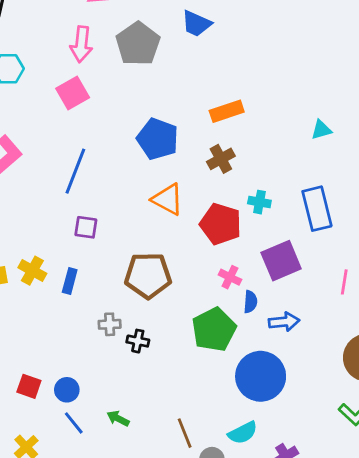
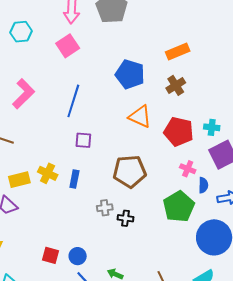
cyan cross: (259, 202) -> (212, 127), moved

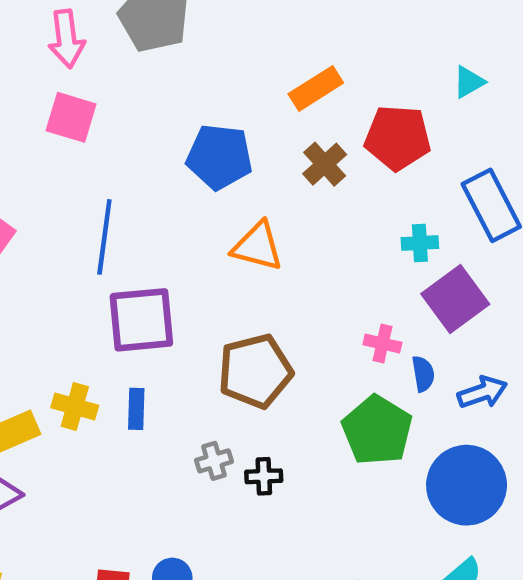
pink square: (68, 46) -> (71, 117), turned -30
red pentagon: (179, 132) -> (398, 138), moved
purple square: (83, 140) -> (141, 320), size x1.8

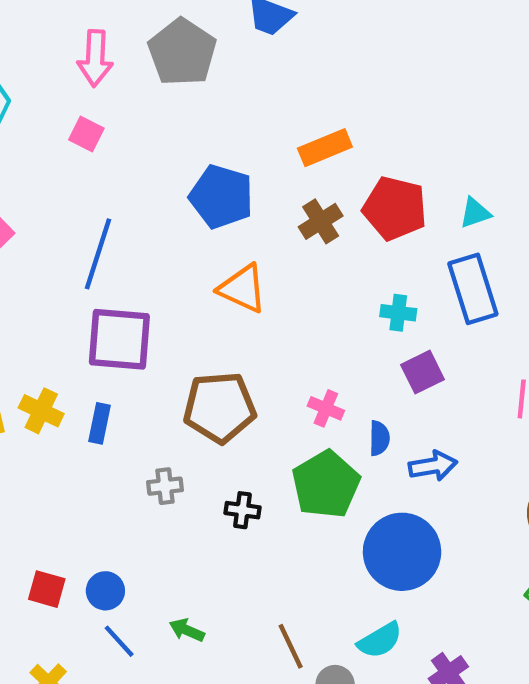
cyan triangle: (469, 82) -> (475, 213), moved
pink square: (71, 117) -> (86, 134), size x0.7
purple square: (455, 299) -> (423, 372), size x0.7
pink cross: (382, 344) -> (326, 408), moved
black cross: (264, 476) -> (242, 510), moved

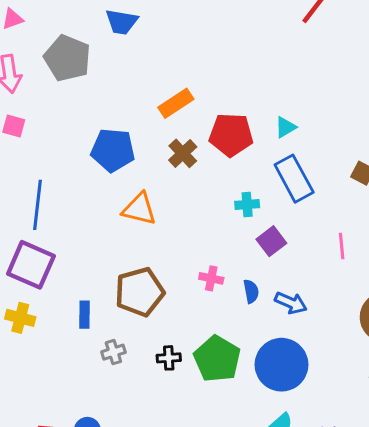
purple square: (119, 339) -> (31, 265), moved, turned 30
blue rectangle: (100, 423) -> (85, 315), moved
blue arrow: (433, 466) -> (291, 303), turned 44
green pentagon: (326, 484) -> (217, 359), moved

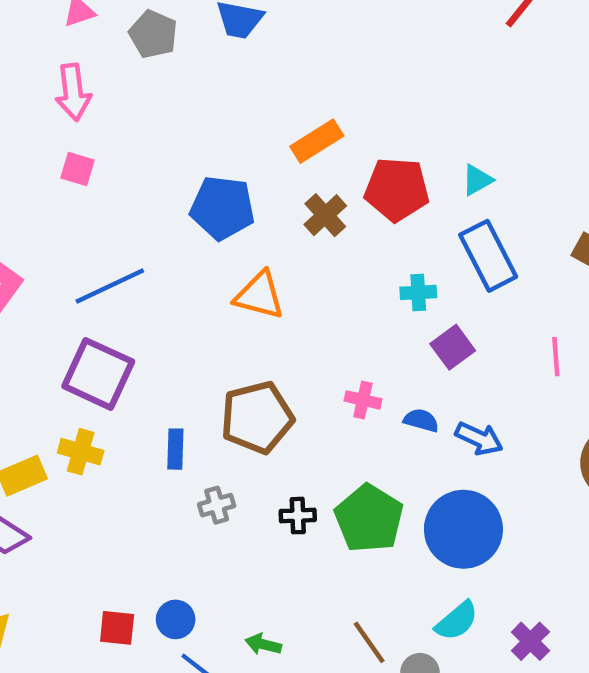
gray pentagon: (67, 58) -> (153, 34), moved, size x0.7
blue line: (38, 205) -> (110, 286), turned 57
blue semicircle: (251, 291) -> (421, 420), turned -65

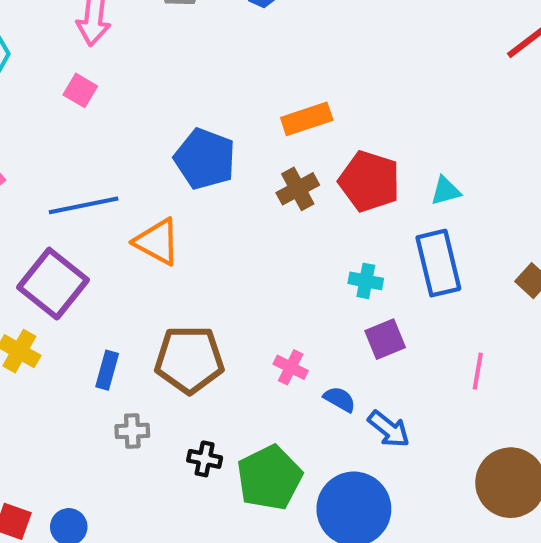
orange triangle: (259, 295) -> (157, 242), moved

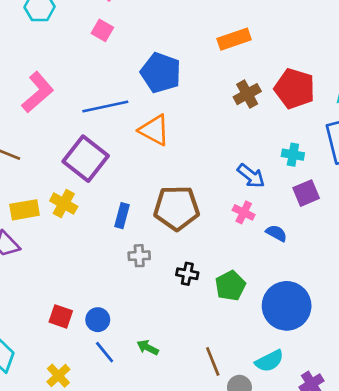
orange rectangle: (307, 119) -> (234, 39), moved
blue pentagon: (205, 159) -> (161, 73), moved
blue arrow: (389, 429) -> (251, 176), moved
green pentagon: (269, 478) -> (230, 286), size x0.7

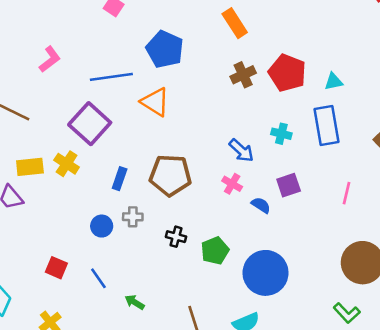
orange rectangle: (234, 39) -> (235, 23), turned 72
pink L-shape: (38, 92) -> (50, 59), size x0.7
purple square: (306, 193) -> (289, 185), moved
blue circle: (98, 320) -> (102, 226), moved
blue line: (105, 352) -> (98, 278), moved

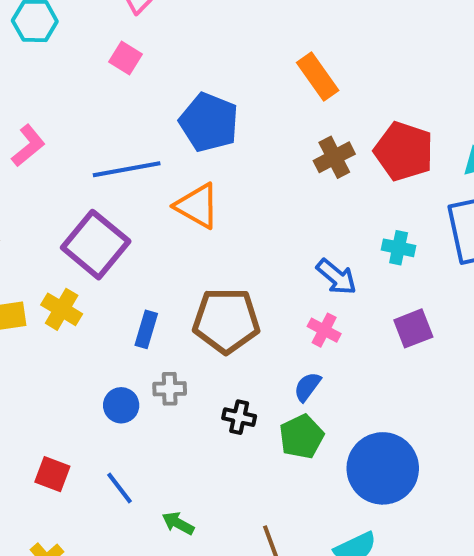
blue semicircle: (261, 205) -> (307, 387), moved, turned -84

